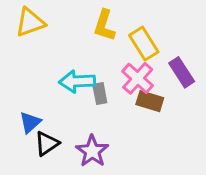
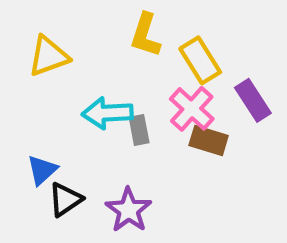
yellow triangle: (30, 22) -> (48, 56), moved

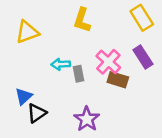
yellow rectangle: (200, 60) -> (142, 18), moved
cyan arrow: (107, 113) -> (61, 64), size x0.7
purple star: (129, 210) -> (87, 119), moved

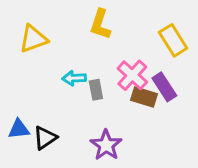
yellow rectangle: (142, 18) -> (173, 40), moved
purple rectangle: (143, 57) -> (164, 87), moved
blue triangle: (24, 96) -> (19, 129), moved, turned 36

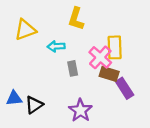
yellow rectangle: (173, 40) -> (115, 47), moved, turned 30
cyan arrow: (74, 78) -> (56, 46), moved
purple rectangle: (164, 87) -> (125, 88), moved

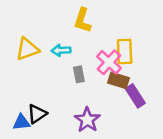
yellow triangle: (25, 30) -> (27, 49), moved
blue triangle: (14, 98) -> (21, 122), moved

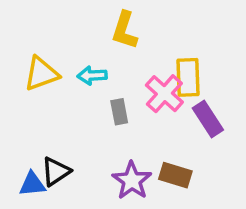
brown rectangle: (119, 80) -> (175, 175), moved
purple rectangle: (135, 96) -> (208, 119), moved

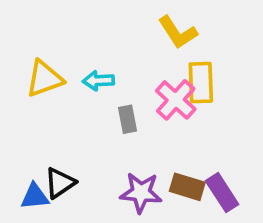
yellow L-shape: (125, 30) -> (178, 32), moved, turned -51
purple rectangle: (208, 119) -> (222, 193), moved
purple star: (132, 181) -> (141, 193), turned -30

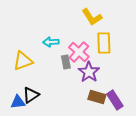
yellow triangle: (44, 79) -> (23, 61), moved
pink cross: (176, 100) -> (79, 52), moved
purple star: (141, 193) -> (89, 72), moved, turned 30

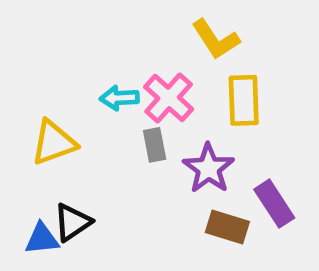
pink cross: (79, 52) -> (169, 98), moved
purple rectangle: (115, 100) -> (274, 204), moved

